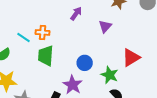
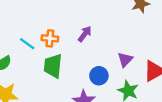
purple arrow: (76, 14) -> (85, 34), moved
purple triangle: (105, 26) -> (125, 59), moved

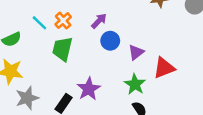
orange cross: (50, 38) -> (63, 21), turned 35
blue circle: (99, 76) -> (110, 41), moved

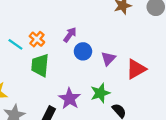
green star: (135, 84) -> (100, 93), moved, turned 30

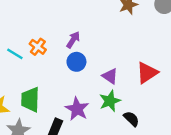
blue circle: (83, 51) -> (76, 62), moved
purple triangle: (108, 59) -> (110, 76), moved, turned -35
green trapezoid: (40, 65) -> (30, 100), moved

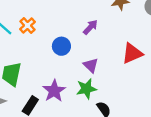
purple arrow: (73, 40) -> (90, 27), moved
red triangle: (147, 73) -> (132, 53), moved

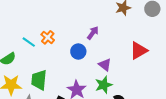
purple arrow: (90, 27) -> (93, 33), moved

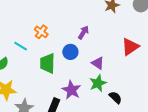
orange cross: (48, 37) -> (41, 32), moved
green trapezoid: (39, 80) -> (48, 63), moved

